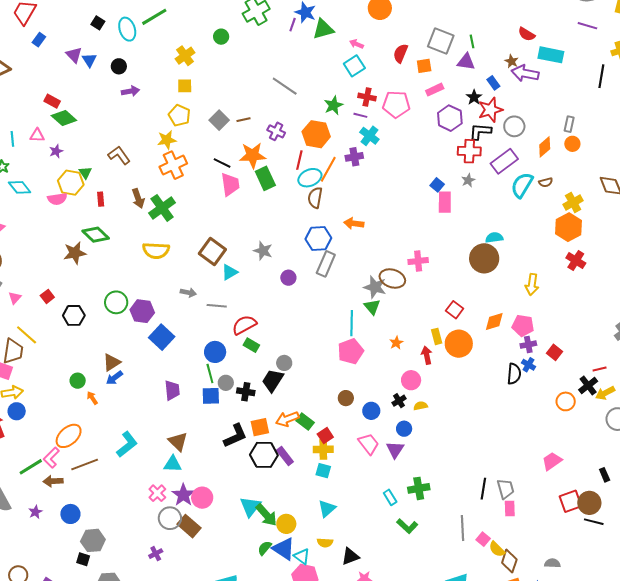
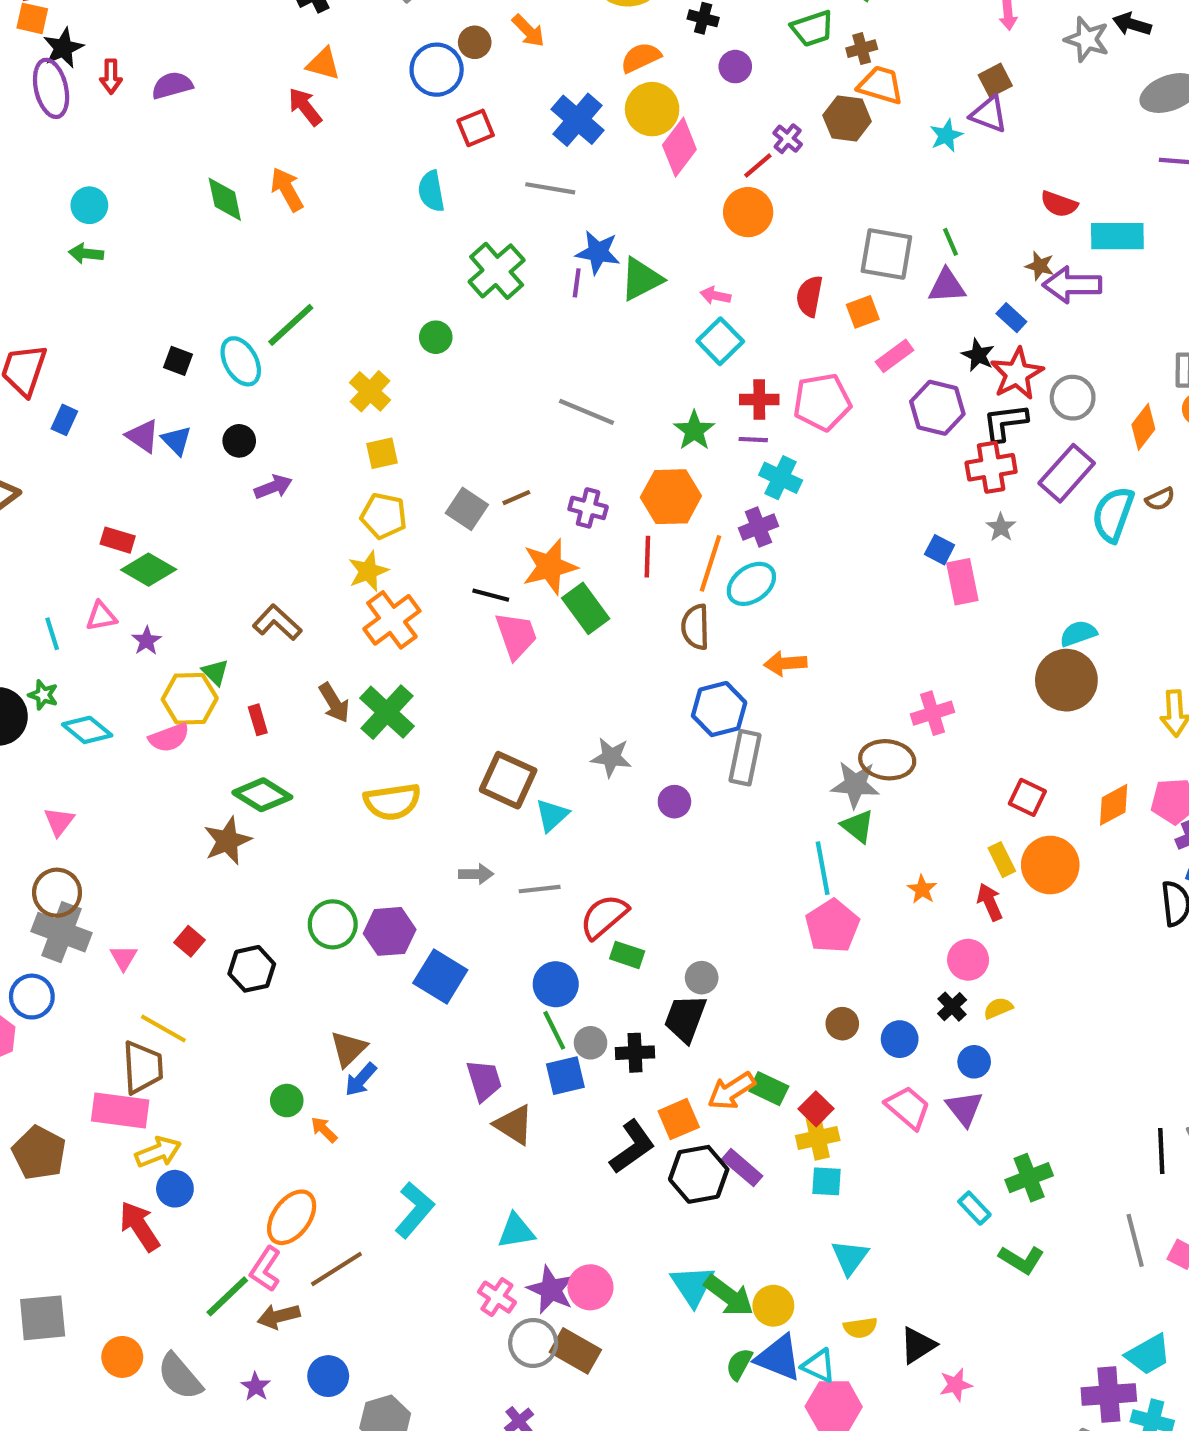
cyan ellipse: (310, 178) -> (751, 584), moved
brown triangle: (178, 442) -> (514, 1125), moved

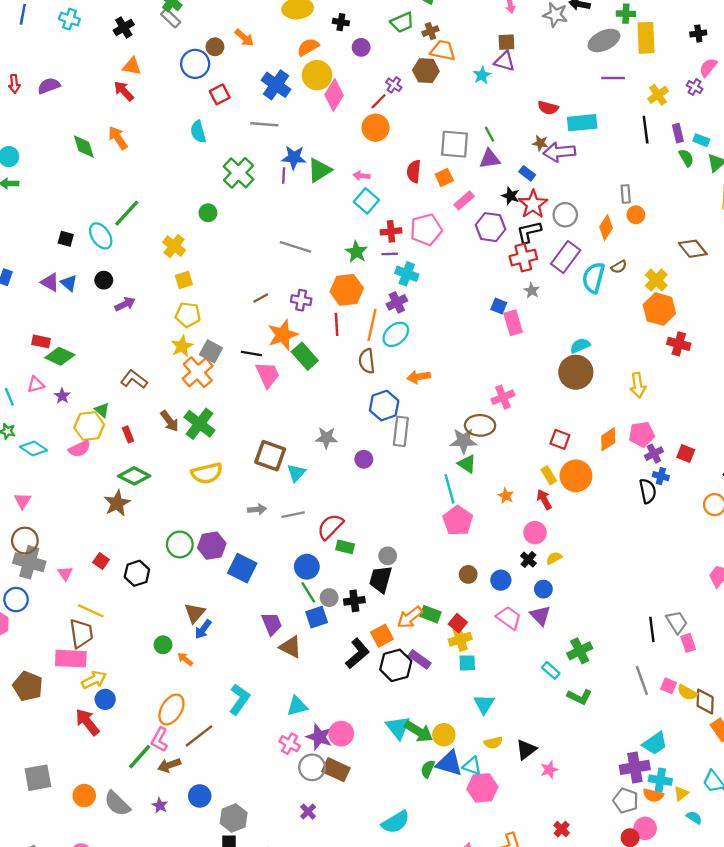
brown square: (995, 80) -> (506, 42), turned 30
gray square: (467, 509) -> (211, 351), moved

